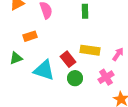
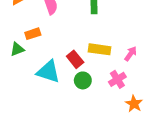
green triangle: (16, 58) -> (17, 49), moved

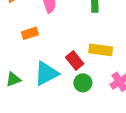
green triangle: (17, 49) -> (13, 79), moved
cyan triangle: (48, 72) -> (46, 73), turned -45

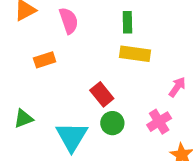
yellow rectangle: (101, 50) -> (135, 54), moved
cyan triangle: (46, 73) -> (72, 137), moved, turned -32

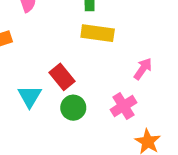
cyan triangle: (72, 137) -> (30, 96), moved, size x0.7

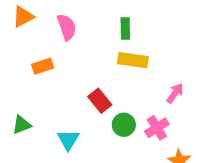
cyan triangle: (30, 96) -> (68, 140), moved
green circle: (73, 108) -> (124, 125), moved

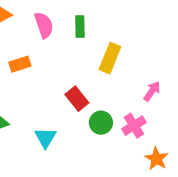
green rectangle: (125, 29) -> (80, 27), moved
yellow rectangle: (133, 60) -> (110, 58), turned -76

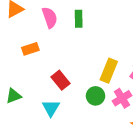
yellow rectangle: (110, 58) -> (109, 71), moved
red rectangle: (77, 99) -> (61, 80), moved

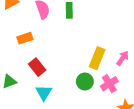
red rectangle: (61, 80) -> (37, 67), moved

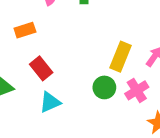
cyan triangle: (44, 93) -> (50, 102), turned 35

